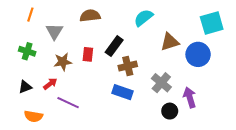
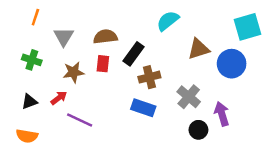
brown semicircle: (90, 16) -> (105, 37), moved
orange semicircle: (33, 116) -> (27, 136), moved

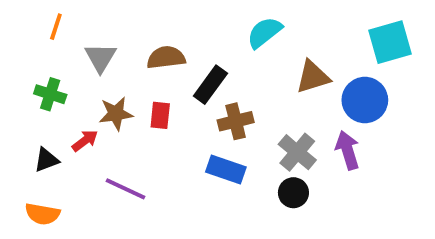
red rectangle: (103, 64) -> (160, 115), moved
red arrow: (59, 98) -> (85, 141), moved
purple arrow: (222, 114) -> (347, 150), moved
black circle: (198, 130) -> (293, 193), moved

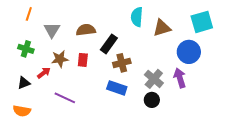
cyan semicircle: (264, 32) -> (137, 17), turned -48
brown triangle: (313, 77) -> (162, 28), moved

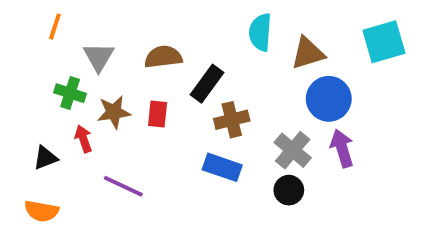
green cross: (26, 49) -> (70, 93), moved
blue circle: (189, 52) -> (329, 99), moved
red arrow: (44, 73) -> (83, 139), turned -72

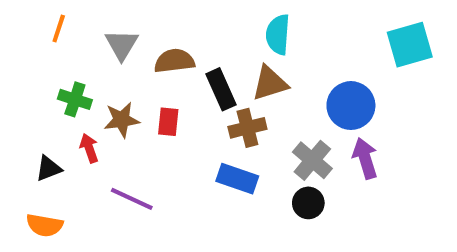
brown triangle: (308, 53) -> (270, 83), moved
gray triangle: (99, 57) -> (122, 45), moved
black rectangle: (207, 84) -> (221, 89), turned -60

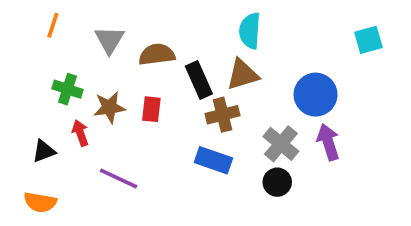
cyan square: (410, 45) -> (368, 40), size x0.7

